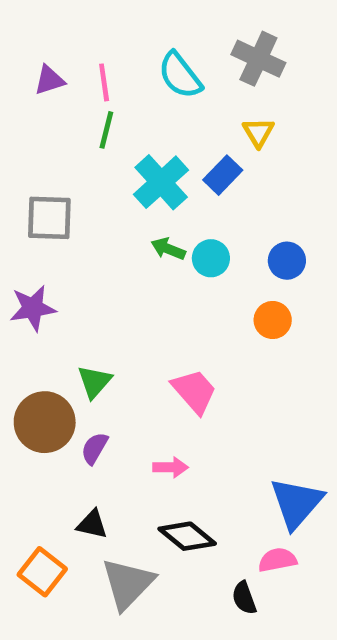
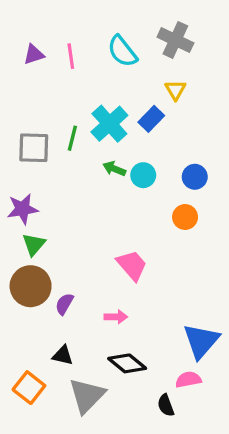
green line: (106, 130) -> (72, 138), moved
green triangle: (95, 382) -> (34, 244), moved

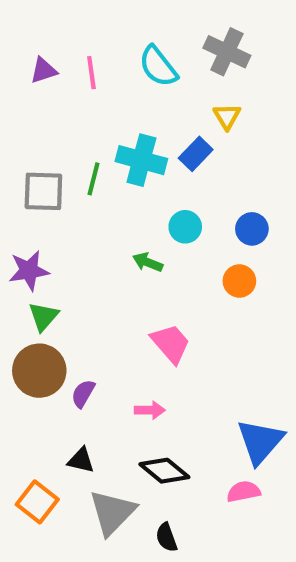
cyan cross: (109, 124) -> (141, 160), turned -33
green arrow: (114, 169) -> (148, 262), moved
black semicircle: (166, 405) -> (166, 537), moved

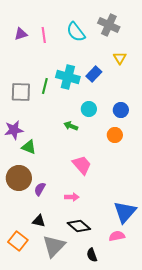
yellow triangle: (227, 116) -> (120, 58), moved
green triangle: (43, 316) -> (29, 147), moved, turned -49
black semicircle: (166, 537) -> (92, 255), moved

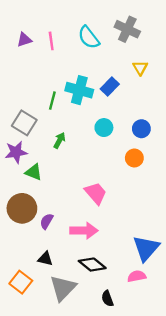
gray square: (21, 92) -> (24, 123), moved, turned 30
green arrow: (71, 126) -> (59, 140), moved, turned 96
pink arrow: (72, 197) -> (84, 231), size x1.6

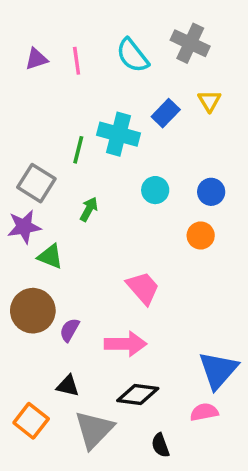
blue rectangle: (110, 87) -> (166, 113), moved
black diamond: (92, 265) -> (138, 395), turned -32

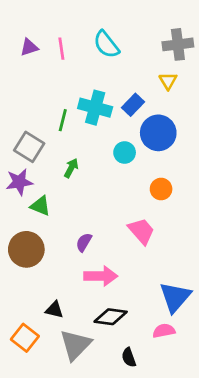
gray cross: (190, 43) -> (178, 44), moved, turned -32
blue rectangle: (166, 113) -> (133, 105), moved
blue circle: (211, 192) -> (158, 133), moved, size x1.6
pink trapezoid: (143, 288) -> (141, 231), moved
purple semicircle: (70, 330) -> (84, 242), moved

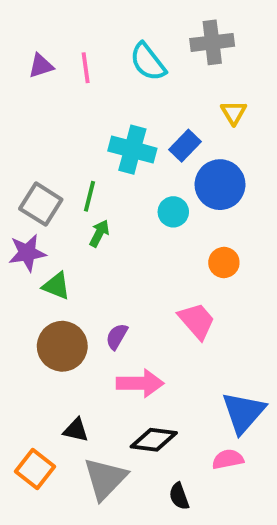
gray cross: (178, 44) -> (212, 42), moved
green line: (63, 120) -> (90, 196), moved
brown circle: (26, 249) -> (62, 346), moved

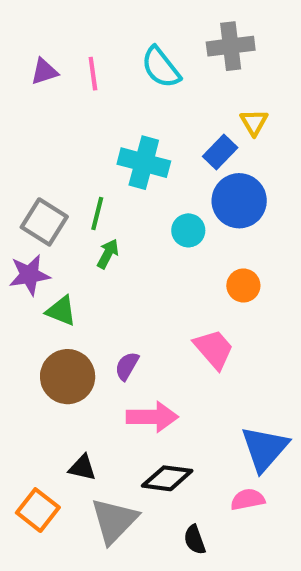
blue rectangle: (185, 146) -> (220, 152), moved

